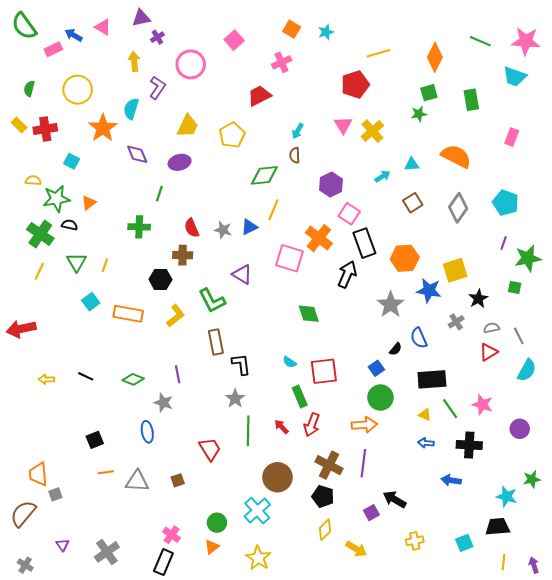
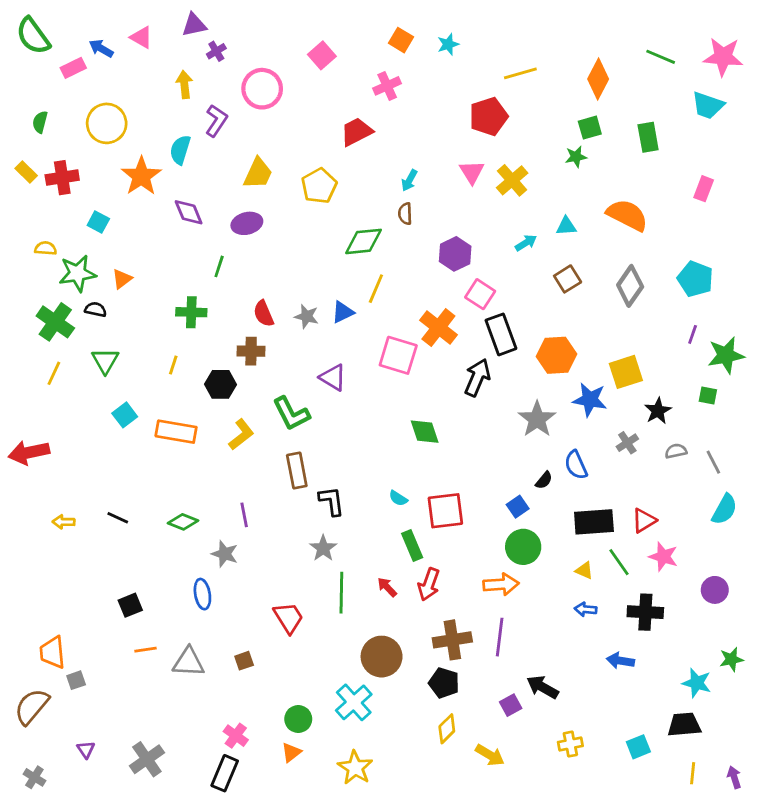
yellow line: (105, 265) -> (173, 365), moved
red triangle: (488, 352) -> (644, 520), moved
brown cross: (329, 465) -> (452, 640), turned -36

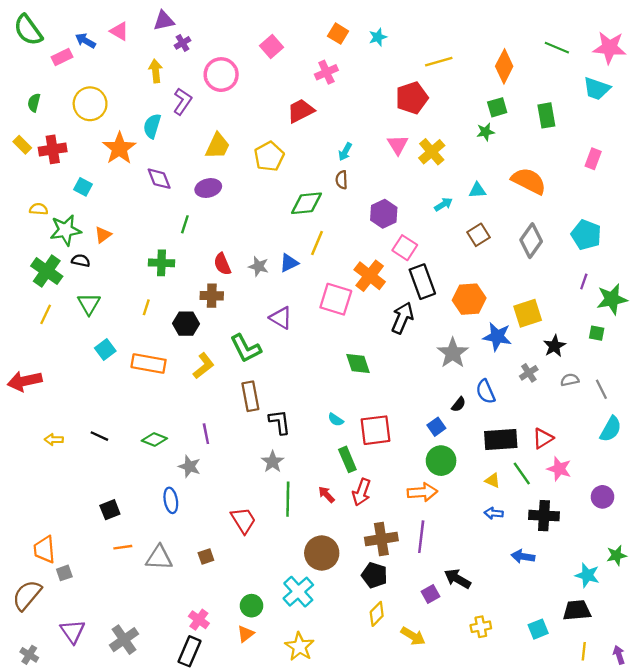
purple triangle: (86, 750) -> (73, 631), size x1.6

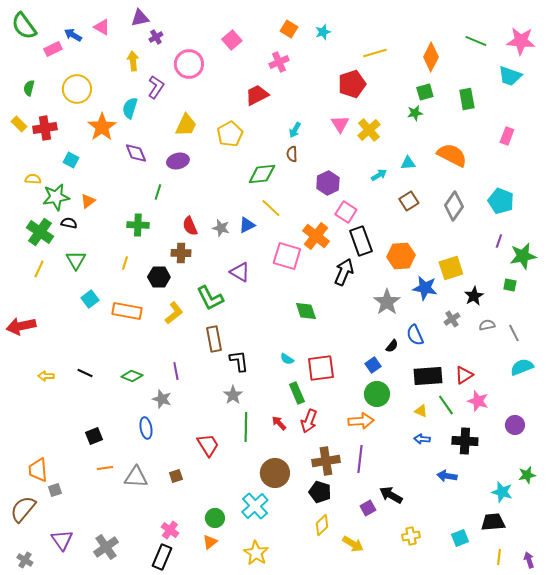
yellow line: (317, 243) -> (271, 208), turned -70
cyan semicircle: (611, 429) -> (522, 367), turned -140

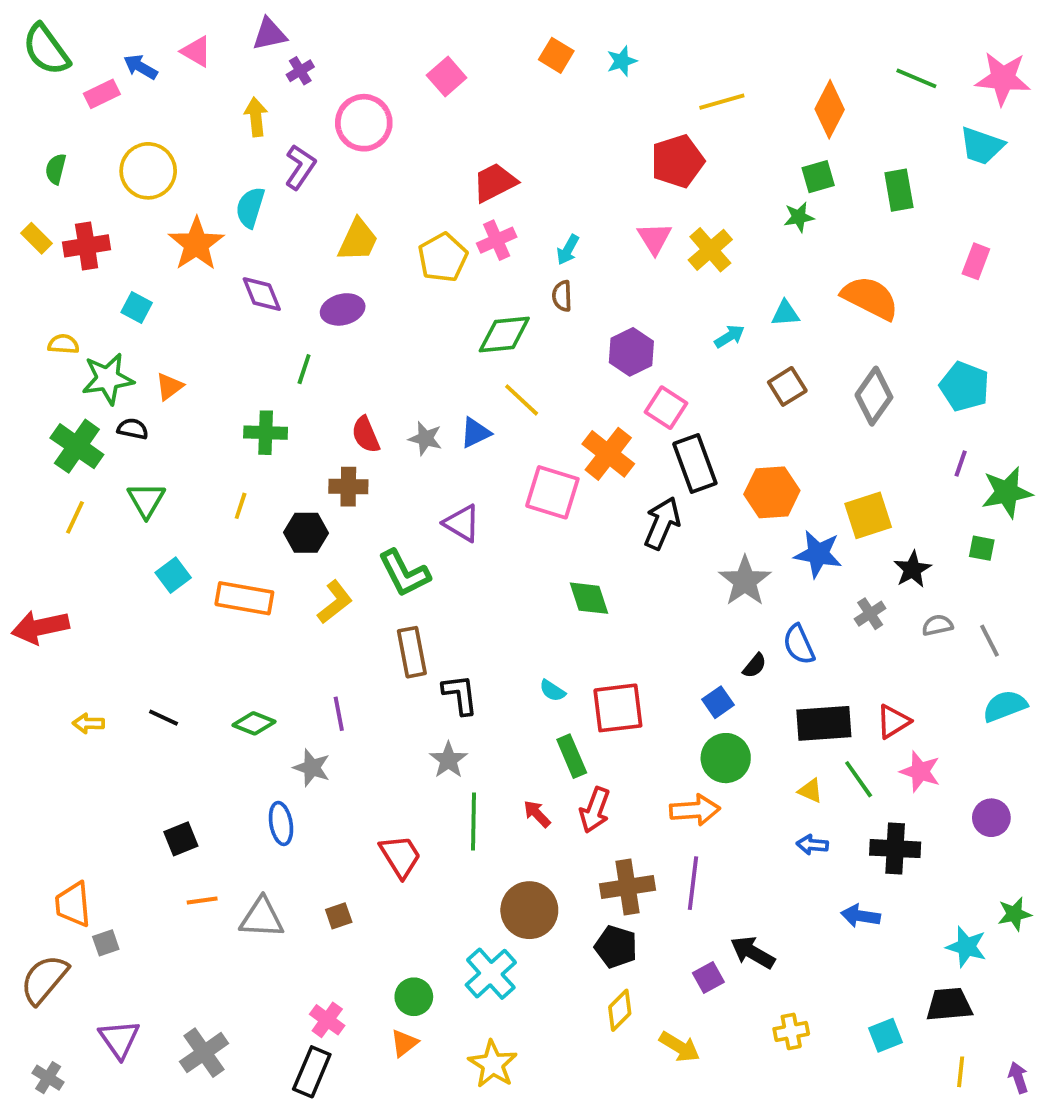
pink cross: (279, 62) -> (497, 240), moved

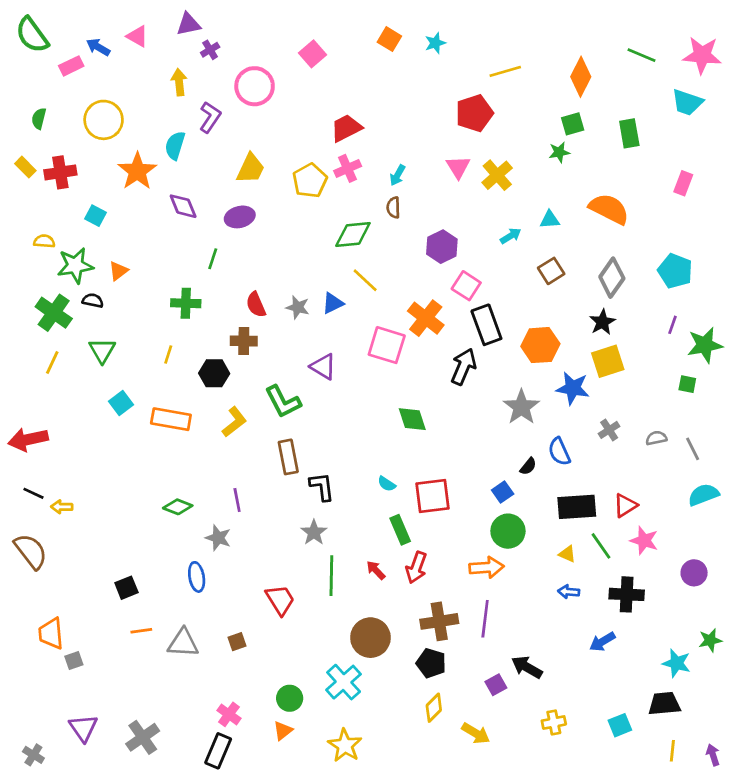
black star: (912, 569) -> (602, 322), moved
black line: (164, 718) -> (33, 493), moved
blue arrow: (860, 916) -> (602, 642), turned -40
brown semicircle: (44, 979) -> (31, 551), moved, turned 102

